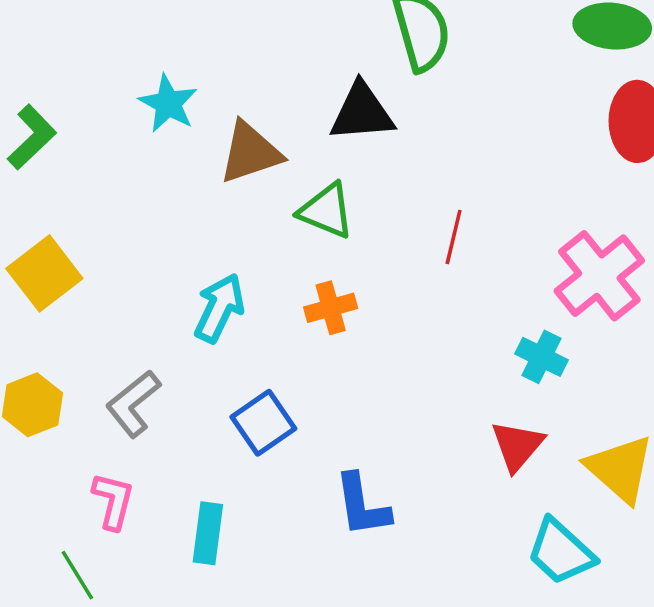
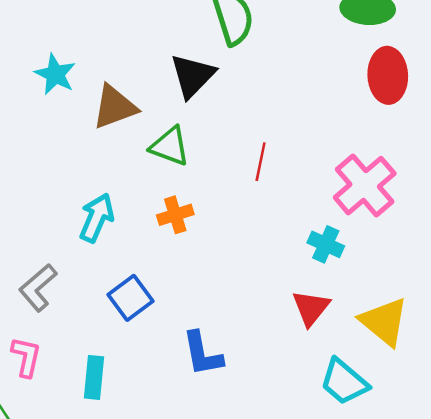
black triangle: (362, 112) -> (193, 76), turned -39

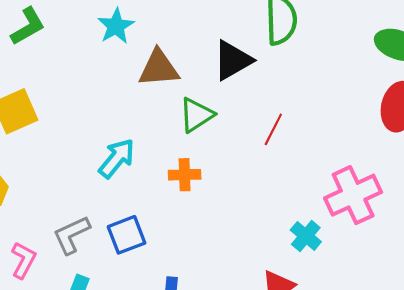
green triangle: (170, 146) -> (196, 115), turned 51
red line: (261, 162) -> (273, 129), moved
gray L-shape: (38, 288) -> (71, 235), moved

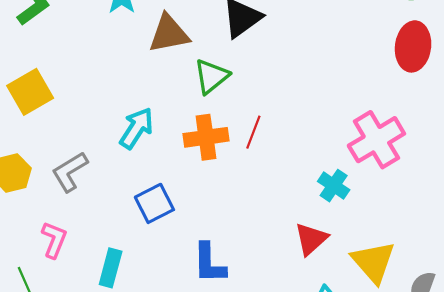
red line: (273, 129) -> (253, 132), moved
orange cross: (185, 175) -> (206, 137), size x1.4
gray L-shape: (71, 235) -> (70, 172), moved

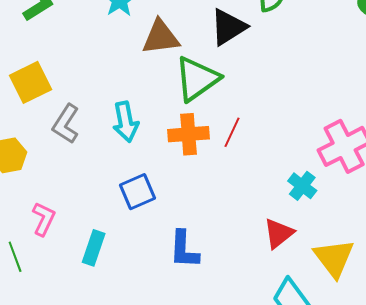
green triangle: (211, 76) -> (197, 79), size x1.4
cyan arrow: (137, 128) -> (126, 122), turned 132
gray L-shape: (70, 172) -> (66, 124), moved, turned -30

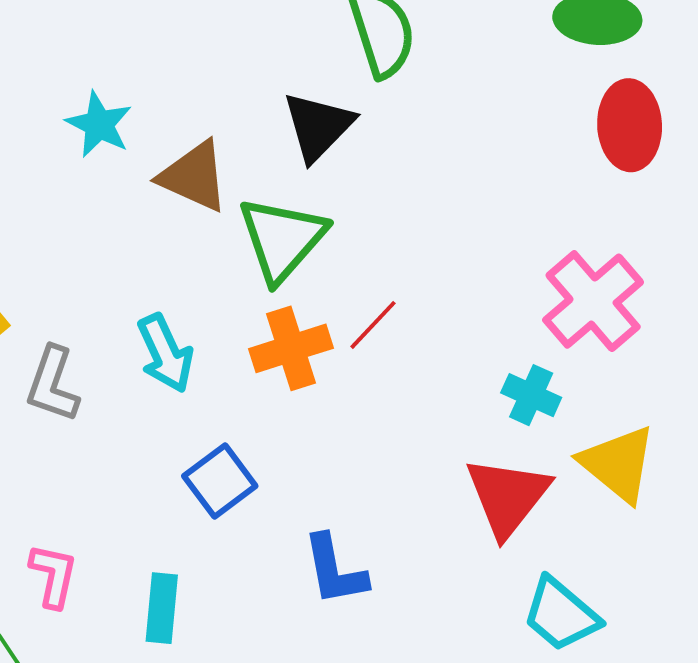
brown triangle: (161, 37) -> (194, 176), turned 45
red line: (232, 132) -> (373, 325), turned 32
red triangle: (279, 233) -> (508, 496), size x1.4
yellow triangle: (334, 258) -> (618, 464), moved

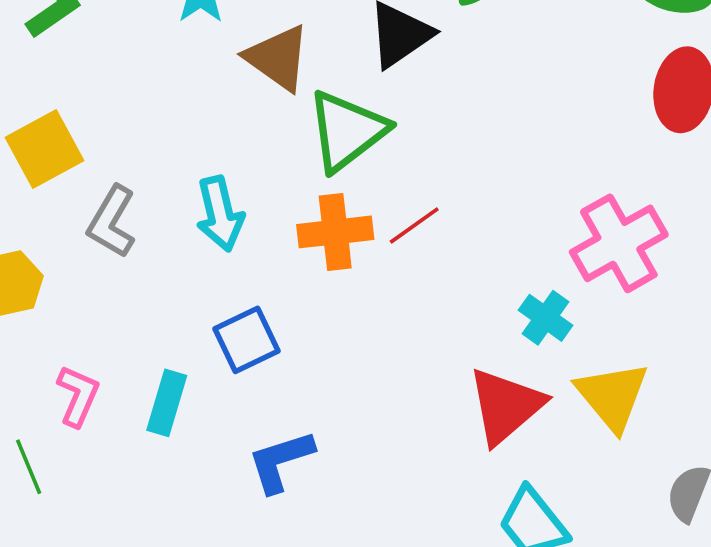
blue L-shape: (335, 570) -> (281, 461), moved, turned 72
cyan rectangle: (162, 608) -> (167, 403), moved

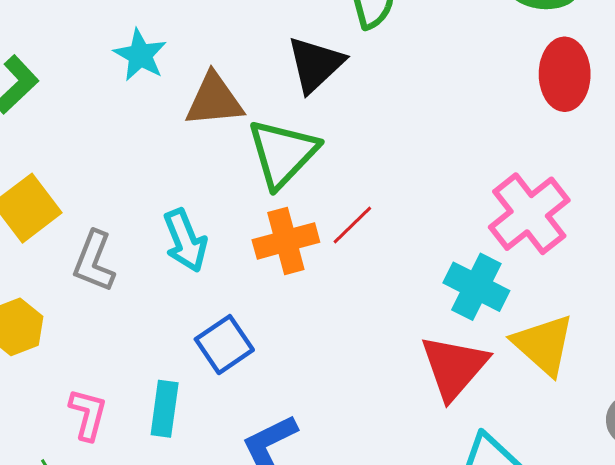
brown triangle: (278, 58) -> (214, 100), turned -32
cyan cross: (545, 318) -> (476, 287), size x1.4

